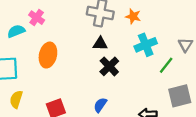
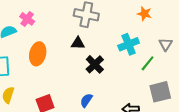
orange star: (133, 16) -> (144, 14), moved
black triangle: (100, 44) -> (78, 43), moved

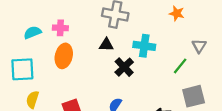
pink cross: (27, 19) -> (60, 28), moved, turned -32
cyan cross: (129, 44) -> (144, 46), moved, turned 30

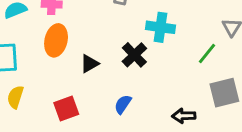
black triangle: (106, 45) -> (89, 64), moved, turned -32

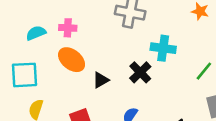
orange ellipse: (56, 40) -> (72, 60), turned -64

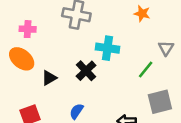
pink cross: (68, 28) -> (28, 29), moved

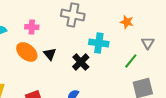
orange star: (142, 14) -> (127, 22), moved
black triangle: (49, 78) -> (50, 54), moved, turned -40

